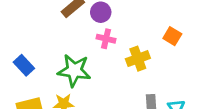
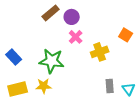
pink cross: (106, 39) -> (76, 37), turned 32

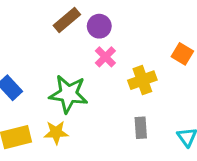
gray rectangle: (110, 86) -> (141, 128), moved

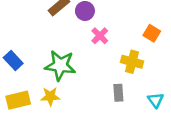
pink cross: (105, 57) -> (100, 36), moved
yellow cross: (142, 80) -> (132, 62), moved, turned 35

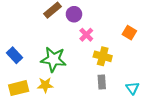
yellow cross: (132, 62) -> (103, 56), moved

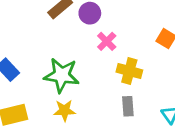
yellow star: (45, 85) -> (64, 110), moved

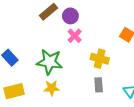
pink cross: (107, 41) -> (75, 36), moved

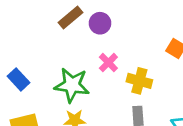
pink cross: (75, 36) -> (108, 63), moved

